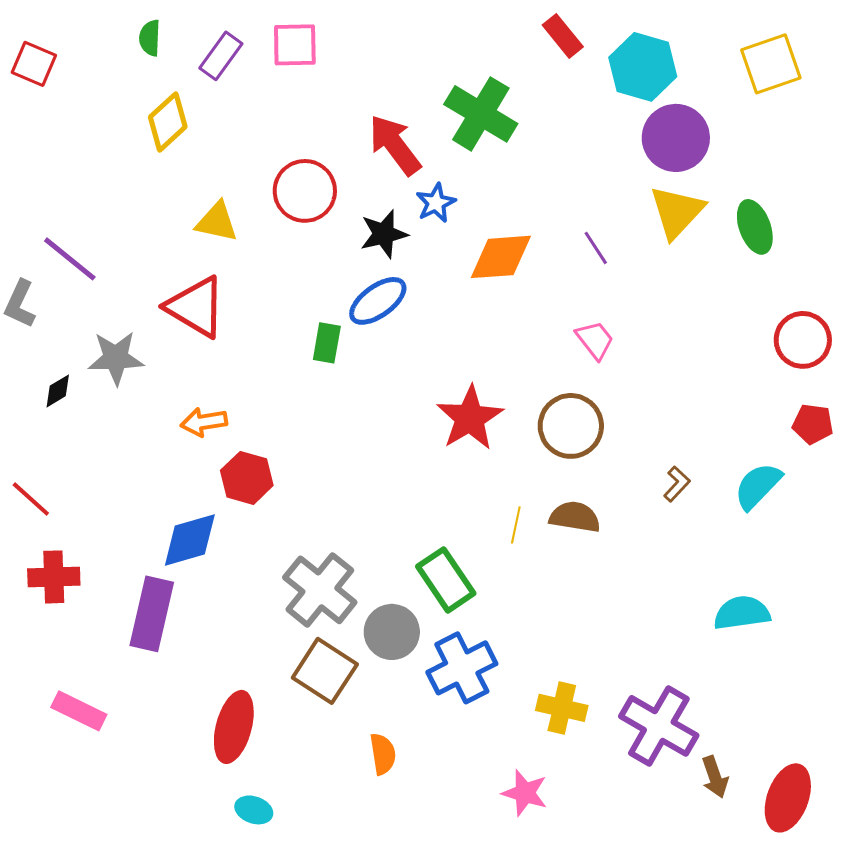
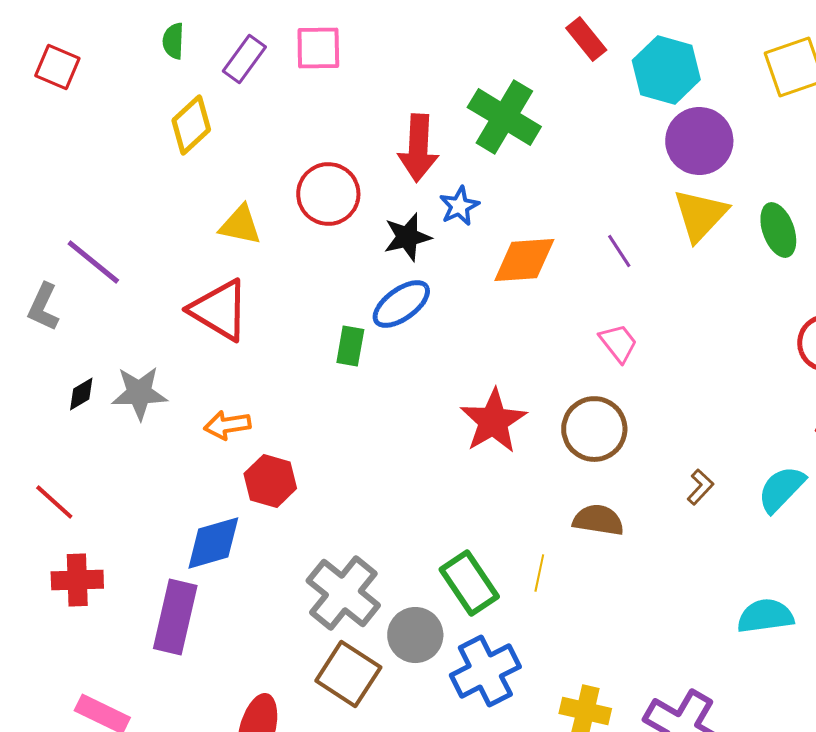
red arrow: (395, 145) -> (418, 148), turned -140
gray star: (116, 358) -> (139, 393), moved
yellow line: (516, 525) -> (539, 573), moved

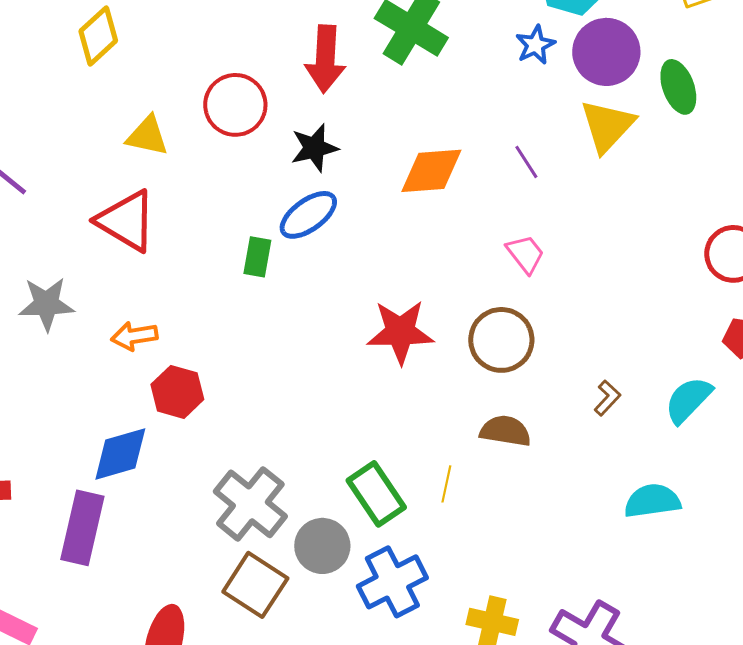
blue star: (459, 206) -> (535, 45), moved
green ellipse: (778, 230) -> (678, 87), moved
red star: (493, 421) -> (400, 332), turned 30
cyan semicircle: (765, 616) -> (652, 501), moved

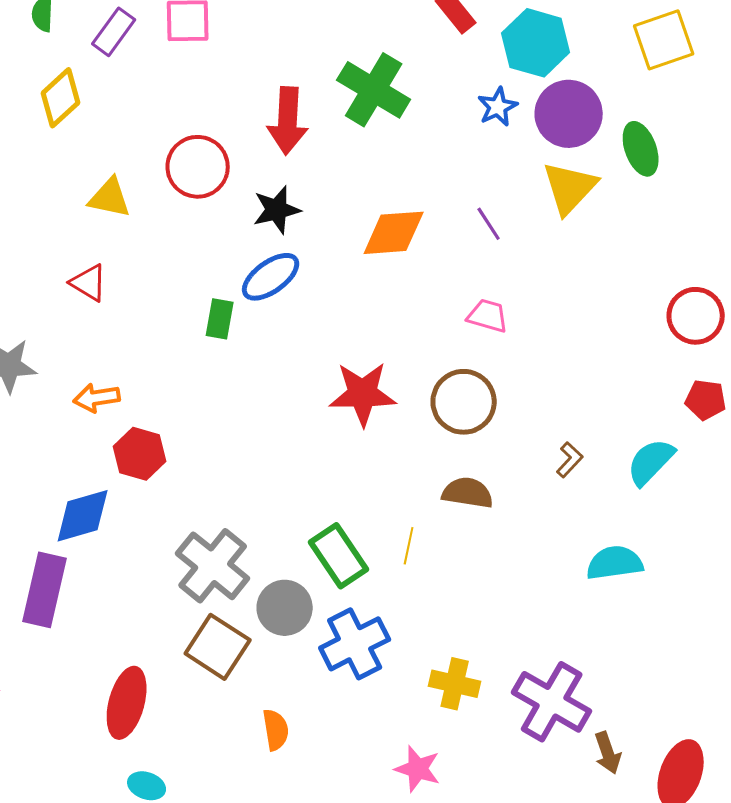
red triangle: (126, 221) -> (89, 283), size x0.6
pink trapezoid: (525, 254) -> (488, 316), turned -36

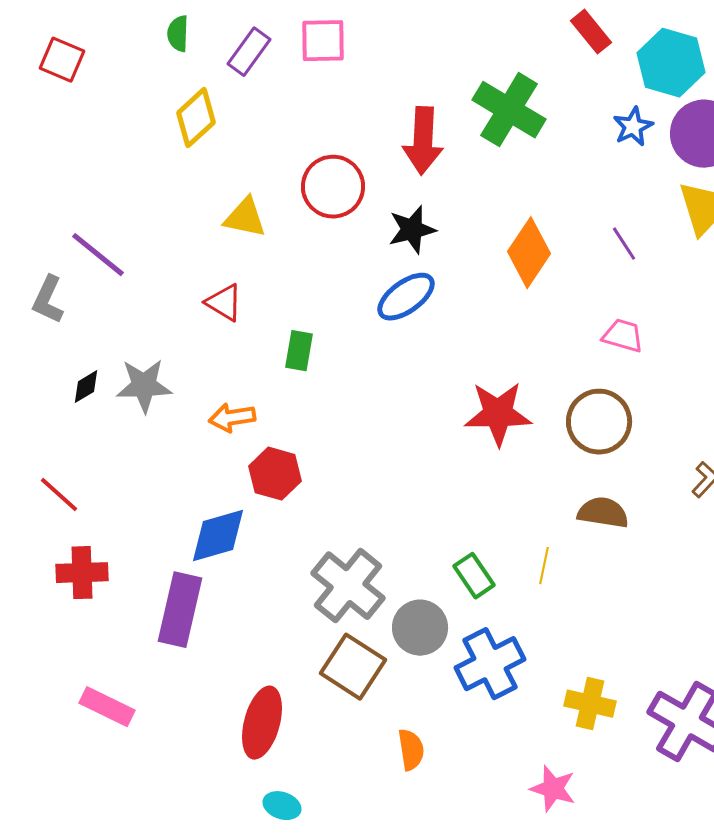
orange diamond: (394, 233) -> (529, 253), turned -52
green rectangle: (220, 319) -> (299, 351), moved
green rectangle: (339, 556) -> (474, 576), size x0.7

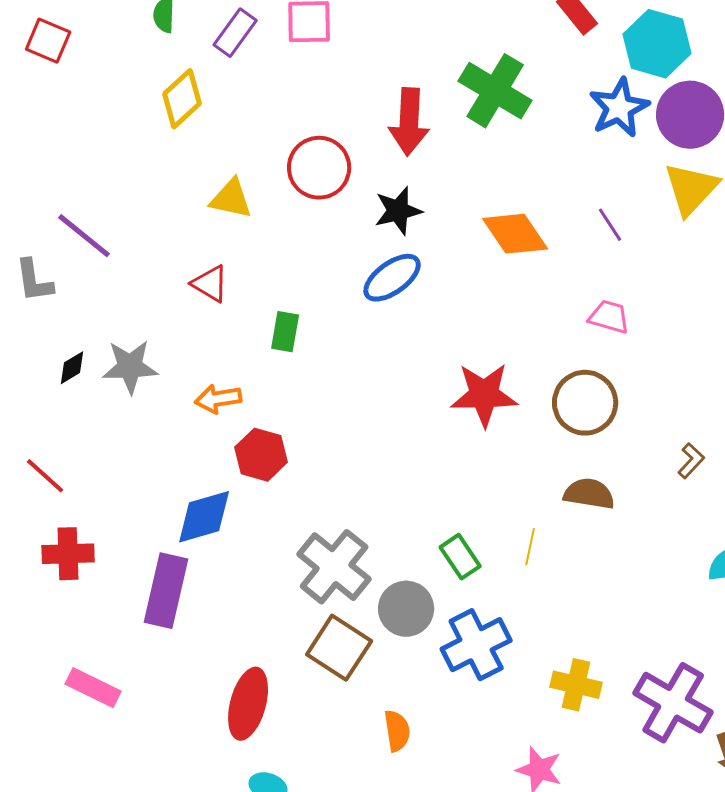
blue star: (633, 127) -> (619, 108), size x1.5
orange diamond: (529, 253) -> (515, 234), turned -68
gray L-shape: (48, 300) -> (34, 281), turned -33

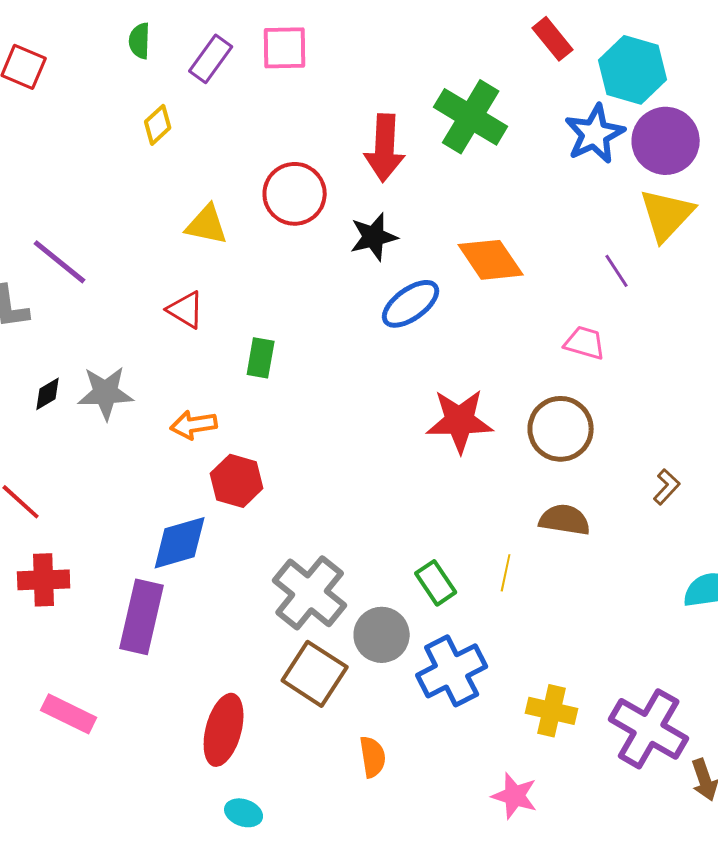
yellow diamond: (182, 99) -> (158, 125), size x0.7
purple line: (610, 225) -> (617, 271), moved
blue ellipse: (392, 278) -> (411, 304), moved

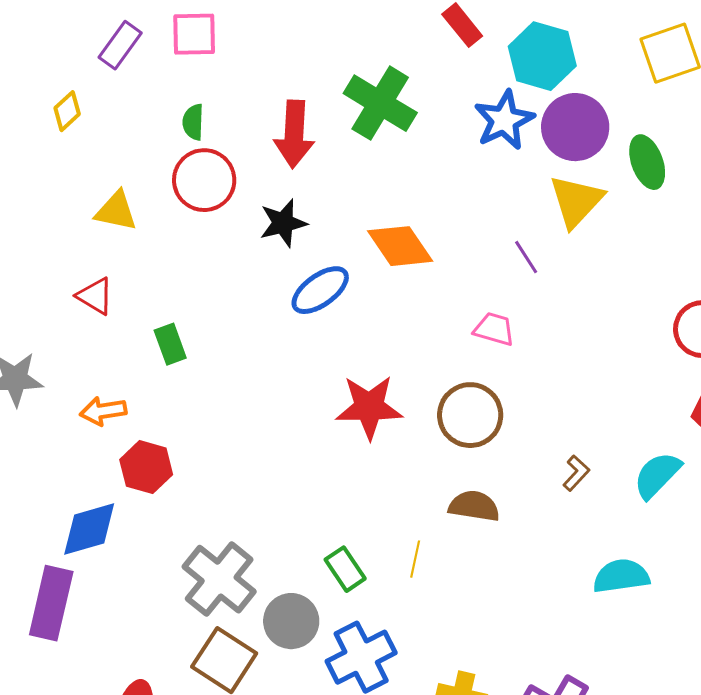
green semicircle: (140, 41) -> (193, 122), moved
green rectangle: (261, 358) -> (170, 344), turned -30

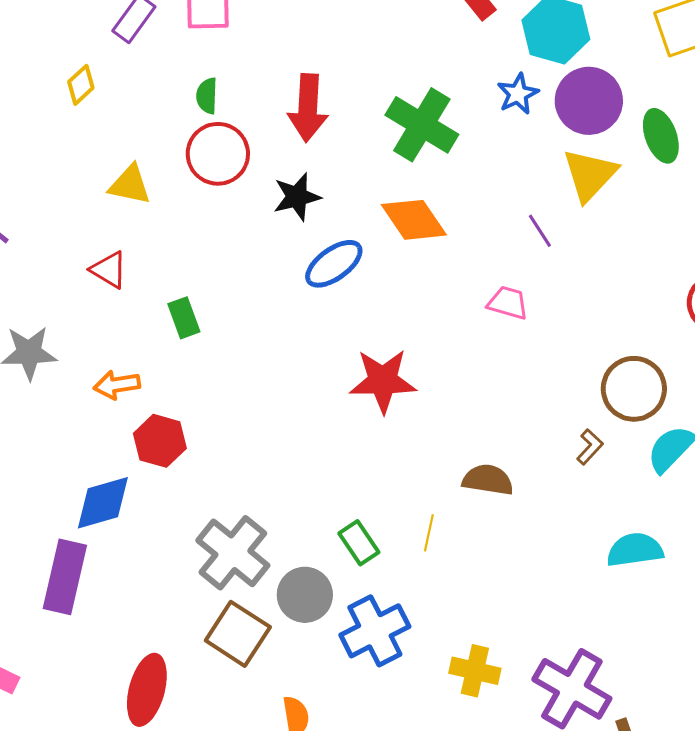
green cross: (380, 103) -> (422, 125), moved
blue star: (504, 120) -> (518, 94), size x0.7
brown circle: (470, 415) -> (634, 389), moved

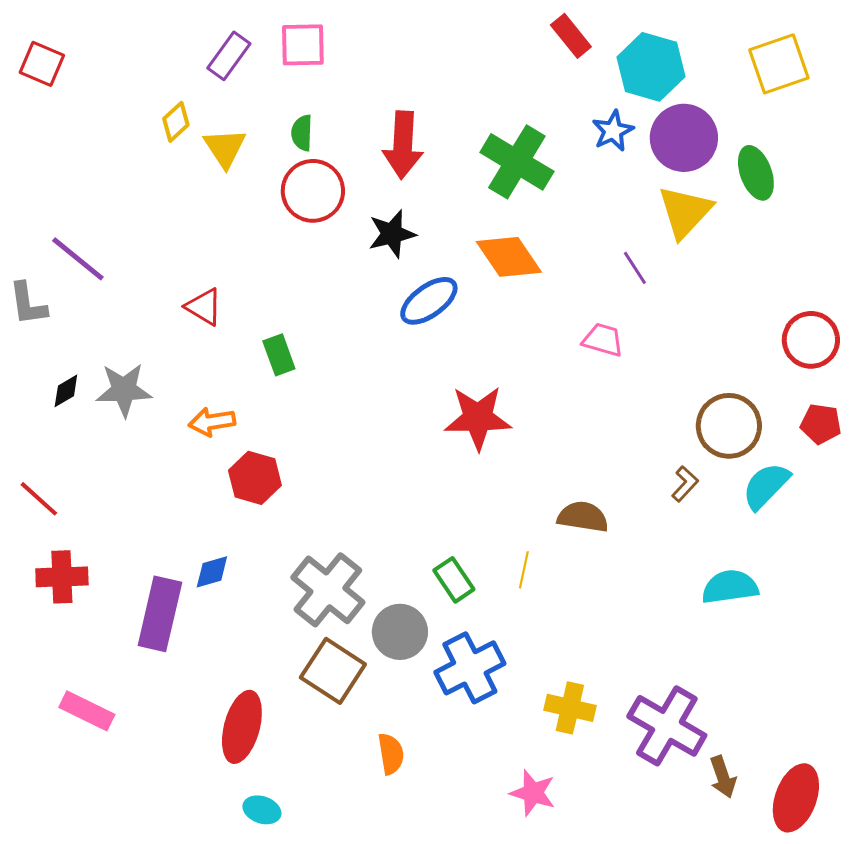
yellow triangle: (130, 185) -> (225, 148), moved, turned 45
blue diamond: (103, 503) -> (212, 572), moved, size x0.6

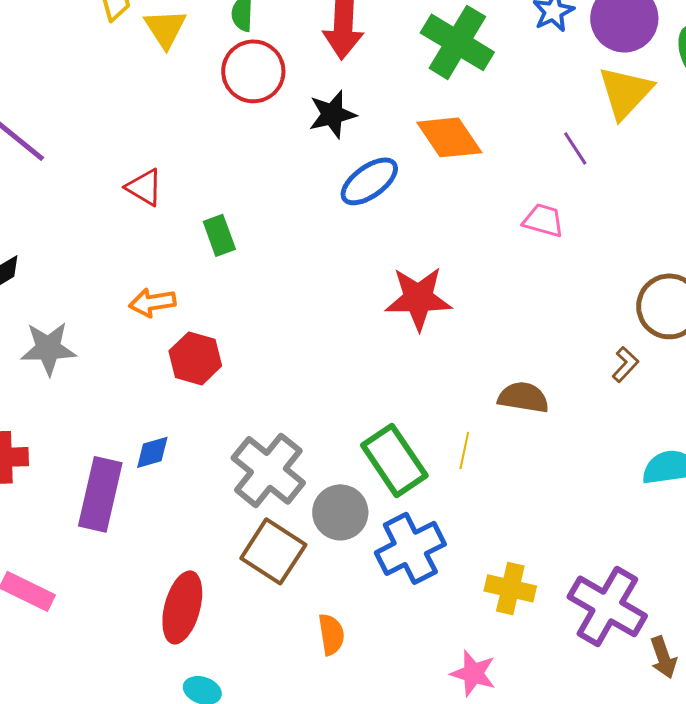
gray star: (124, 390) -> (48, 348), moved
green rectangle: (454, 580) -> (394, 460), size x1.6

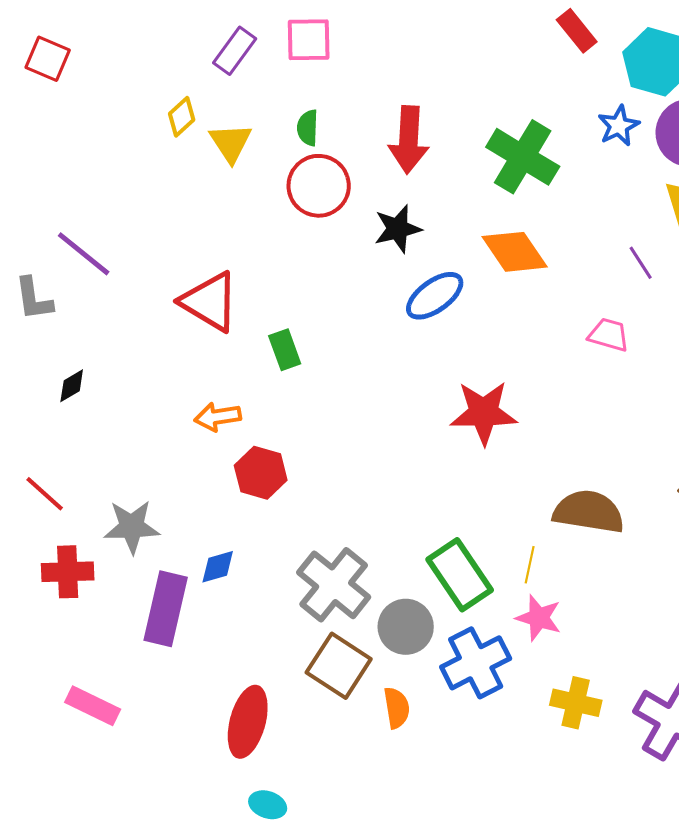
red triangle: (144, 187) -> (210, 302), size x1.6
gray star: (48, 348) -> (132, 527), moved
brown semicircle: (523, 397) -> (589, 512), size x1.4
orange semicircle: (331, 634) -> (397, 708), moved
pink star: (473, 673) -> (539, 618), moved

